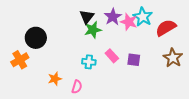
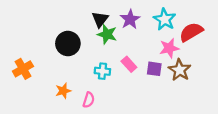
pink star: (129, 22) -> (169, 48), moved, turned -30
green star: (93, 30) -> (107, 34), turned 30
black circle: (36, 38) -> (68, 44), moved
brown star: (173, 58) -> (180, 70), moved

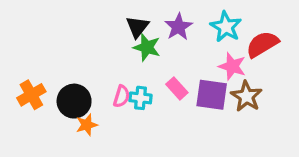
black circle: (68, 44) -> (74, 101), moved
pink star: (169, 48) -> (232, 66), turned 30
purple square: (154, 69) -> (212, 95), size x1.5
pink semicircle: (89, 100) -> (122, 96), moved

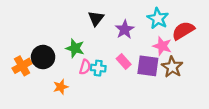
purple star: (178, 27) -> (125, 29), moved
green star: (147, 47) -> (75, 48), moved
black circle: (74, 101) -> (43, 57), moved

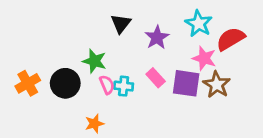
black circle: (43, 57) -> (65, 83), moved
pink semicircle: (85, 67) -> (107, 85), turned -40
orange star: (61, 87) -> (94, 124), moved

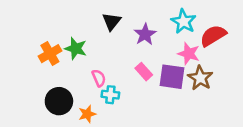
green star: (94, 61) -> (76, 48), moved
orange cross: (28, 83) -> (50, 54), moved
black circle: (65, 83) -> (59, 101), moved
cyan cross: (124, 86) -> (110, 95), moved

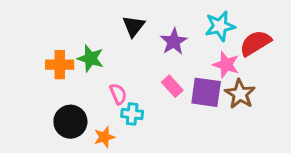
cyan star: (184, 21) -> (220, 26), turned 30
orange cross: (50, 54) -> (60, 65), turned 30

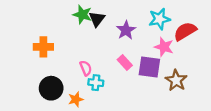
green star: (90, 58) -> (82, 15), moved
brown star: (240, 94) -> (176, 80), moved

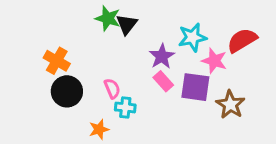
cyan star: (159, 19) -> (192, 37), moved
purple star: (126, 30) -> (162, 56), moved
orange cross: (43, 47) -> (57, 61), turned 30
black circle: (51, 88) -> (67, 91), moved

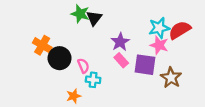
cyan star: (192, 37) -> (159, 28), moved
black circle: (67, 91) -> (60, 58), moved

